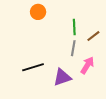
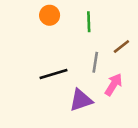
green line: (74, 27) -> (89, 22), moved
black line: (33, 67) -> (53, 74), moved

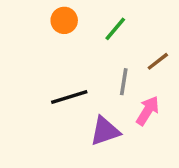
green line: (89, 22) -> (115, 29), turned 42

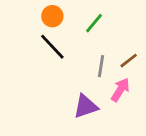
brown line: (158, 61) -> (129, 61), moved
black line: (69, 97) -> (52, 47), moved, turned 64

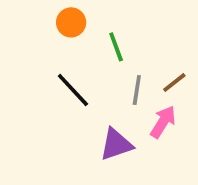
green line: (94, 23) -> (116, 47), moved, turned -60
black line: (52, 47) -> (73, 90), moved

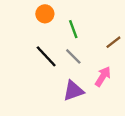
brown line: (174, 82) -> (113, 42), moved
gray line: (137, 90) -> (73, 56), moved, turned -54

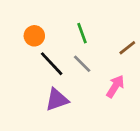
orange circle: (45, 14) -> (34, 36), moved
purple triangle: (73, 91) -> (57, 100), moved

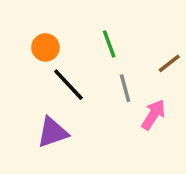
gray line: (82, 64) -> (125, 88), moved, turned 30
purple triangle: (57, 100) -> (53, 132), moved

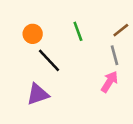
brown line: (169, 63) -> (121, 30), moved
gray line: (125, 88) -> (114, 55), moved

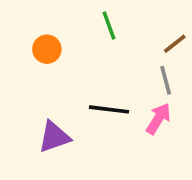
green line: (78, 31) -> (109, 25), moved
black line: (49, 60) -> (109, 109), moved, turned -40

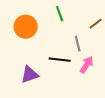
orange circle: (47, 49) -> (26, 27), size x1.5
gray line: (166, 80) -> (78, 44), moved

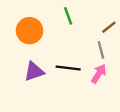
gray line: (78, 44) -> (101, 50), moved
purple triangle: (30, 75) -> (34, 71), moved

